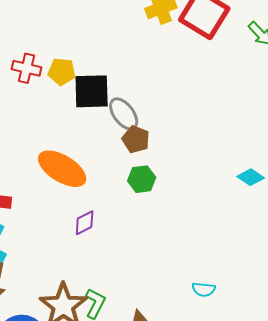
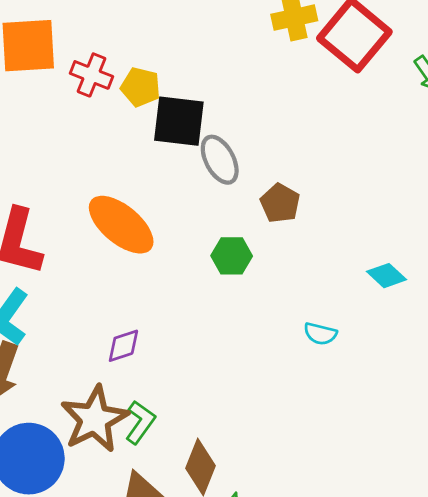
brown pentagon: (136, 139) -> (280, 203), moved
purple diamond: (85, 223) -> (123, 346), moved
cyan semicircle: (204, 289) -> (320, 334), moved

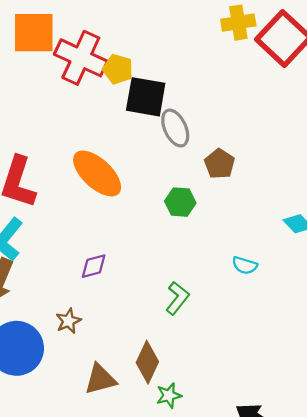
red cross: (91, 75) -> (81, 58), size x1.6
brown star: (95, 419) -> (68, 321), size x0.5
green L-shape: (140, 422) -> (177, 298), moved

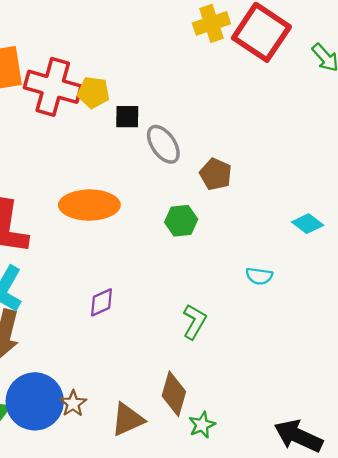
black square: (146, 97) -> (127, 117), size x0.6
orange ellipse: (97, 173) -> (89, 205), turned -34
brown star: (68, 321) -> (73, 404), moved

